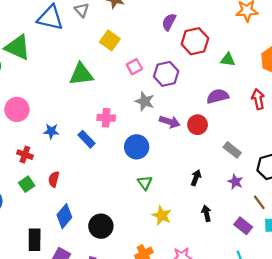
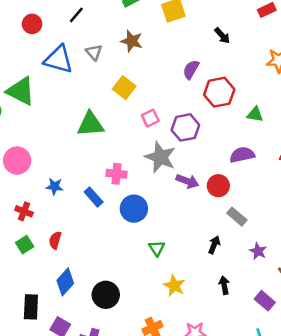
gray star: (145, 101) -> (160, 157), size x1.4
blue circle: (137, 147) -> (134, 209), moved
gray rectangle: (232, 150) -> (237, 217), moved

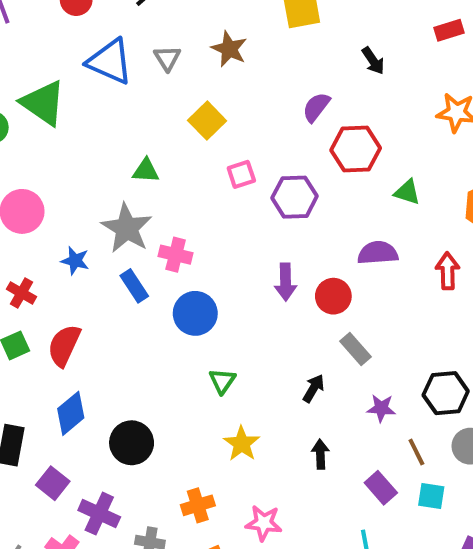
green triangle: (90, 124) -> (146, 171), size x0.6
gray star: (160, 157) -> (127, 228), moved
purple arrow: (187, 181) -> (286, 282), turned 60
red semicircle: (55, 240) -> (64, 345), size x1.5
purple star: (258, 251) -> (381, 408), turned -30

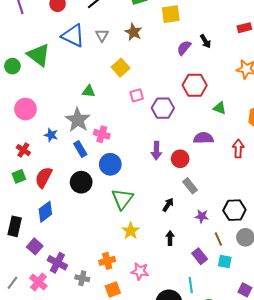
purple semicircle: (316, 107) -> (184, 48), moved
green triangle: (222, 381) -> (122, 199), size x1.6
black circle: (132, 443) -> (81, 182), moved

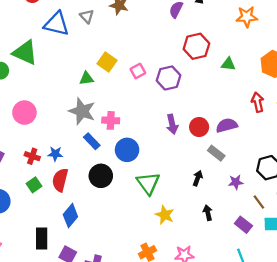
yellow square: (121, 68) -> (107, 62), moved
blue star: (51, 135) -> (55, 154), moved
purple semicircle: (203, 138) -> (227, 125), moved

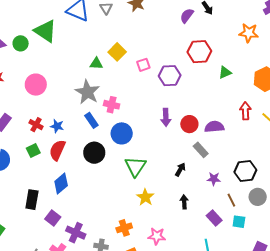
green triangle: (228, 64) -> (225, 72), turned -40

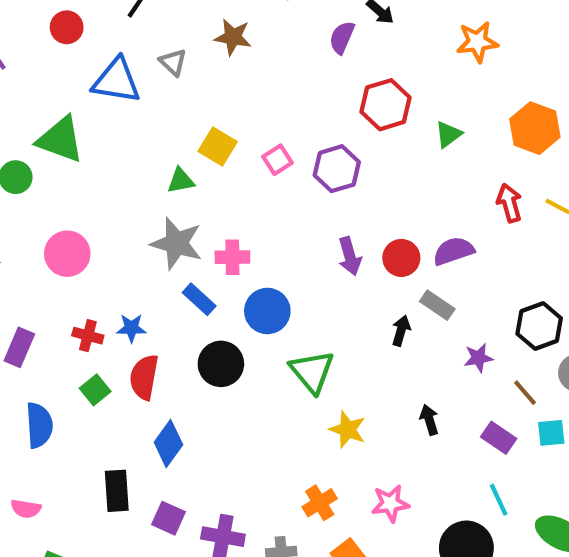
black arrow: (180, 170) -> (401, 331), moved

